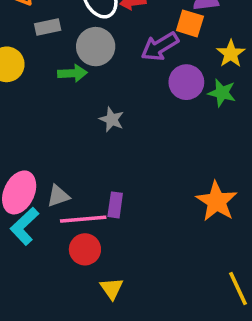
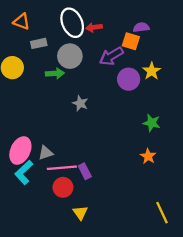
yellow star: (231, 54) -> (152, 71), moved
green star: (222, 93) -> (152, 123), moved
orange star: (217, 201) -> (148, 156), size x0.6
purple rectangle: (115, 205) -> (85, 171), moved, turned -35

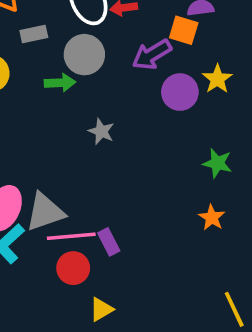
gray triangle: (46, 153) -> (45, 212), size x1.6
yellow triangle: (80, 213) -> (101, 309), turned 35

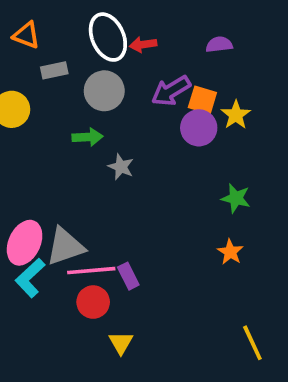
orange square: (184, 30) -> (202, 100), moved
green arrow: (60, 83) -> (88, 137), moved
yellow triangle: (101, 309) -> (121, 343), turned -30

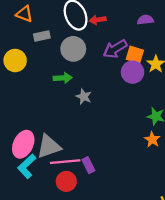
orange star: (230, 252) -> (152, 140), moved

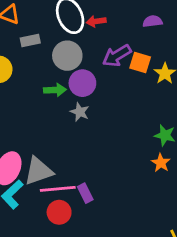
purple circle: (133, 72) -> (82, 83), moved

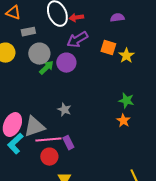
gray circle: (67, 56) -> (39, 54), moved
purple arrow: (117, 56) -> (77, 40), moved
green arrow: (55, 90) -> (46, 68), turned -42
gray star: (80, 112) -> (64, 110), moved

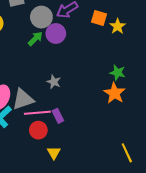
gray circle: (39, 54) -> (41, 17), moved
orange star: (123, 121) -> (114, 93), size x1.5

